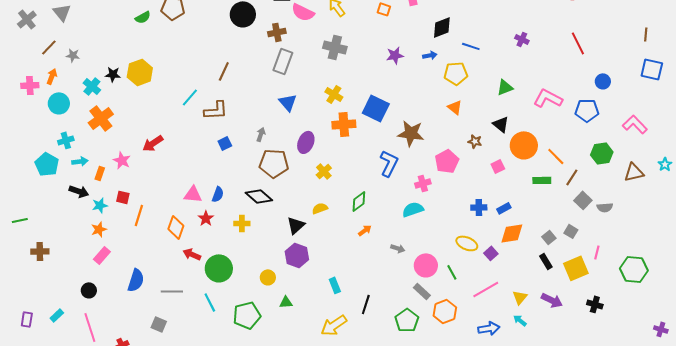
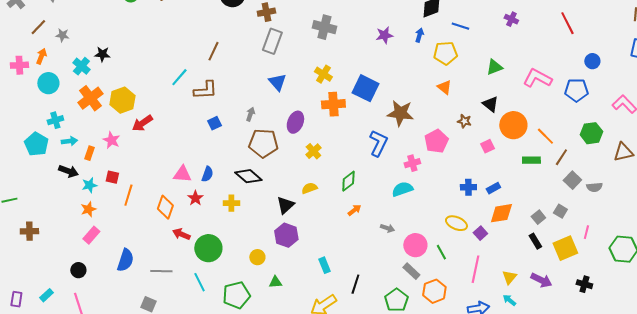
blue arrow: (430, 55) -> (419, 35), turned -64
yellow hexagon: (140, 72) -> (122, 100), moved
pink line: (486, 289) -> (475, 269), turned -48

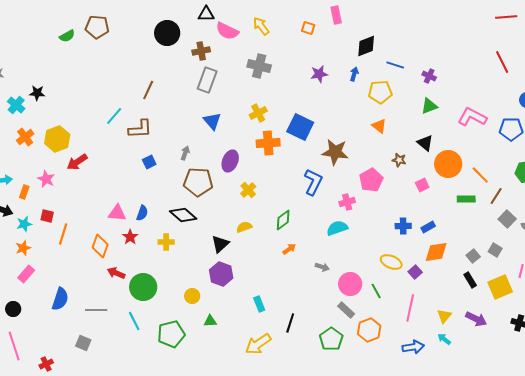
purple cross: (511, 19) -> (429, 76), moved
yellow cross: (323, 74) -> (258, 113), turned 30
orange cross: (90, 98) -> (25, 137), size x0.7

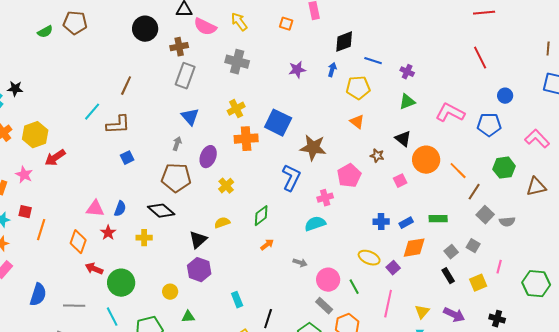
gray arrow: (185, 153) -> (177, 144), moved
green rectangle: (466, 199) -> (438, 219), moved
yellow square: (500, 287) -> (478, 283), size x0.7

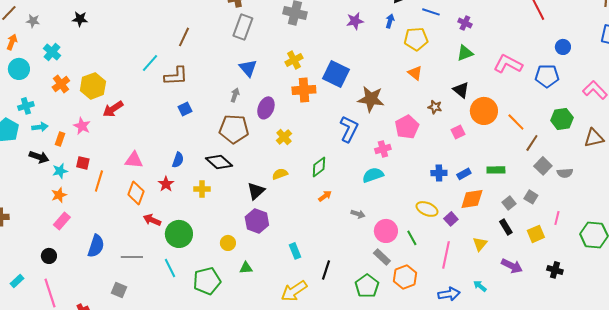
black star: (15, 89) -> (80, 19), moved
pink triangle: (95, 209) -> (134, 160), moved
yellow triangle: (422, 312) -> (480, 244), moved

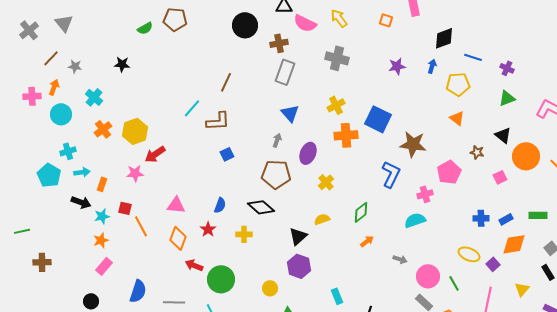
pink star: (82, 126) -> (135, 173), moved, turned -30
orange line: (99, 181) -> (141, 226), turned -45

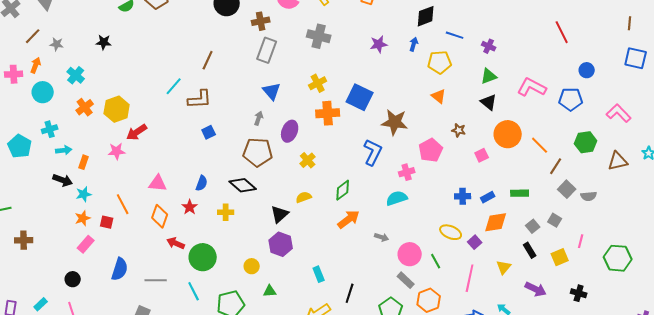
black triangle: (503, 135) -> (489, 102), moved
cyan pentagon: (49, 175) -> (20, 146), moved
red square: (125, 208) -> (107, 222), moved
orange arrow: (367, 241) -> (349, 219), size x1.6

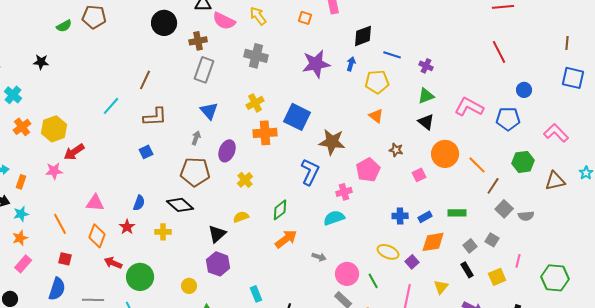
purple star: (379, 44) -> (316, 64), size x1.6
brown L-shape: (200, 99) -> (155, 117), moved
red square: (107, 222) -> (65, 259), moved

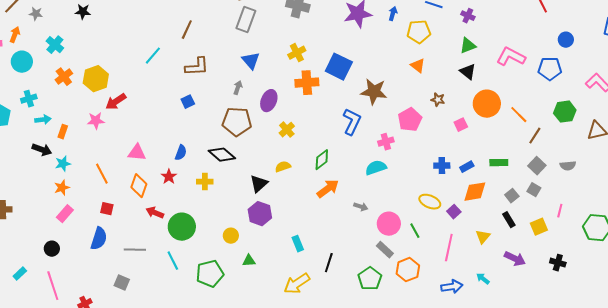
gray square: (504, 209) -> (537, 166), moved

